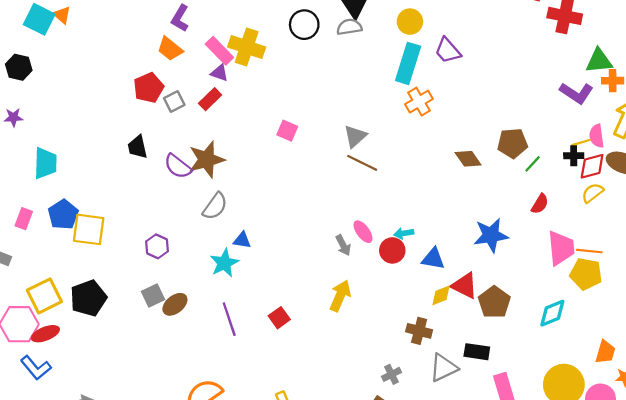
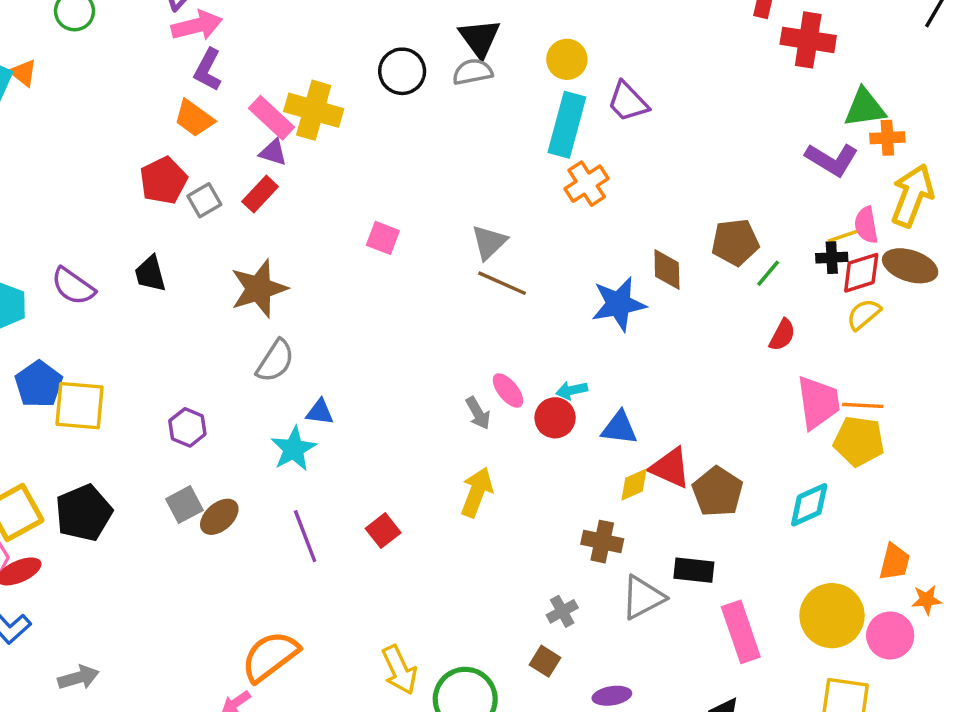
brown diamond: (468, 159) -> (667, 270), turned 36
purple semicircle: (178, 166) -> (73, 286), moved
blue star: (491, 235) -> (619, 304), moved

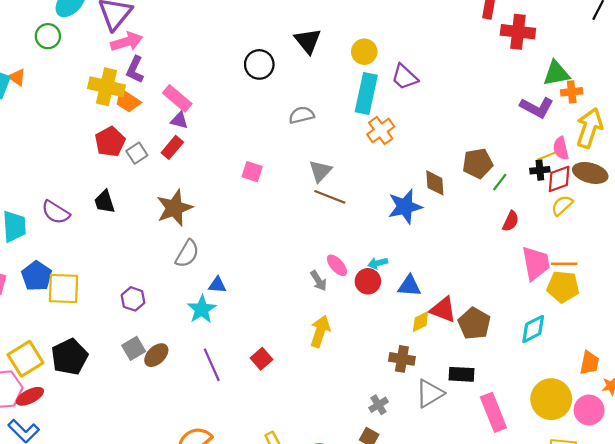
gray semicircle: (473, 72) -> (301, 115), moved
yellow cross: (314, 110) -> (107, 87), moved

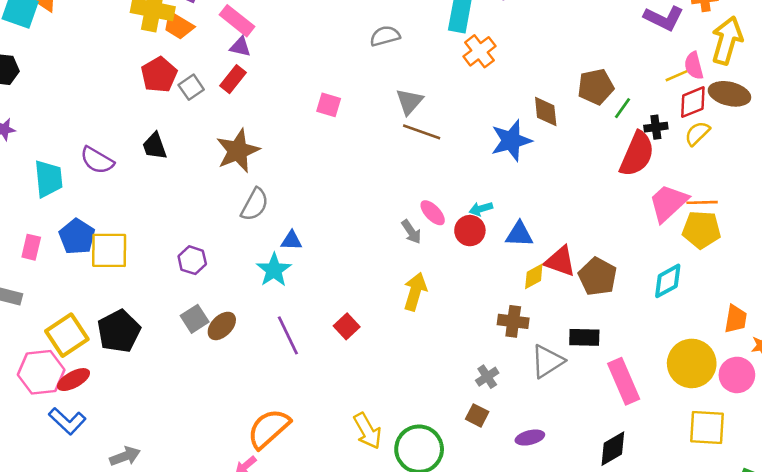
black cross: (540, 170) -> (656, 127), moved
red semicircle: (511, 221) -> (637, 154), size x1.8
pink trapezoid: (536, 263) -> (668, 203), turned -120

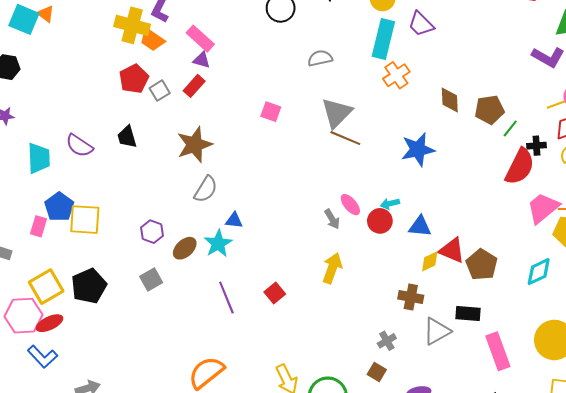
gray triangle: (409, 102) -> (337, 113), size x1.4
brown diamond: (546, 111) -> (450, 100), moved
pink rectangle: (31, 247) -> (38, 226), moved
brown ellipse: (222, 326) -> (185, 248), moved

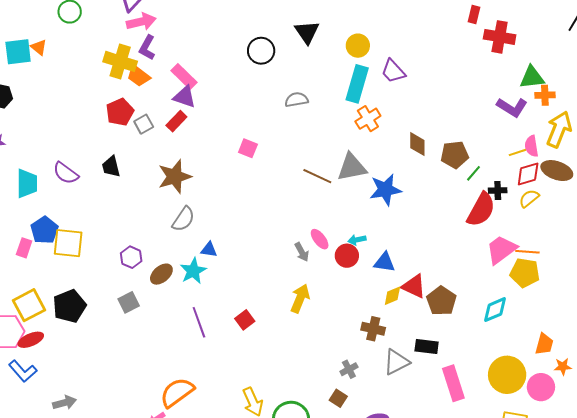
cyan square: (24, 19) -> (18, 52), turned -32
purple triangle: (202, 60) -> (185, 97), size x1.4
gray triangle: (337, 113) -> (352, 167), moved, turned 32

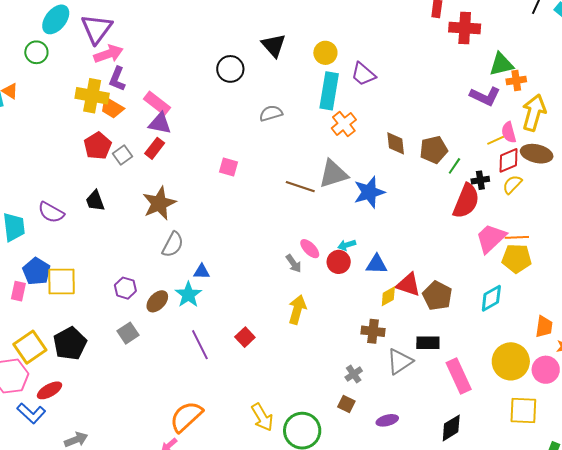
red ellipse: (31, 340) -> (49, 390), moved

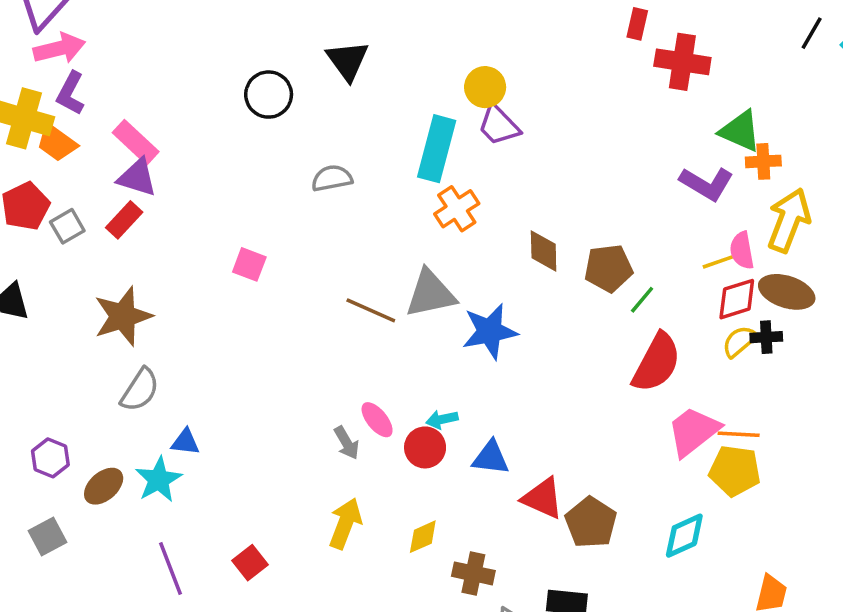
yellow circle: (325, 53) -> (485, 87), moved
green triangle: (501, 64) -> (740, 131), turned 32
black cross: (480, 180) -> (766, 337), moved
yellow diamond: (388, 296) -> (423, 537), moved

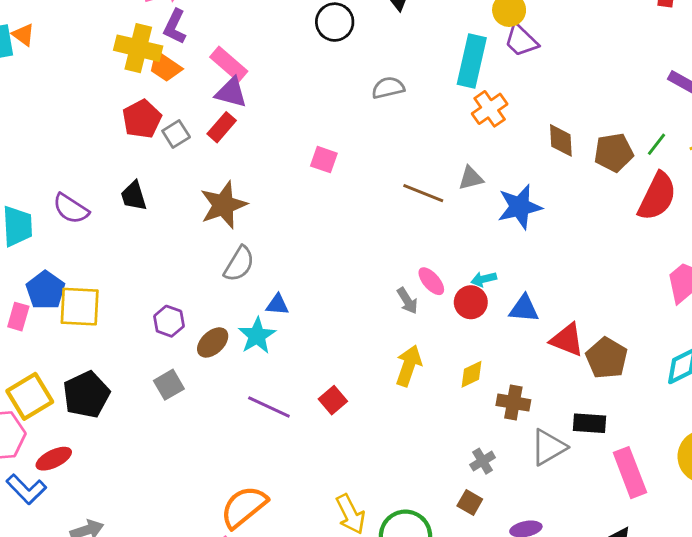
gray triangle: (430, 294) -> (471, 178), size x0.6
green line: (642, 300) -> (657, 144), moved
red semicircle: (657, 363) -> (657, 196), moved
purple line: (170, 568) -> (269, 407), turned -42

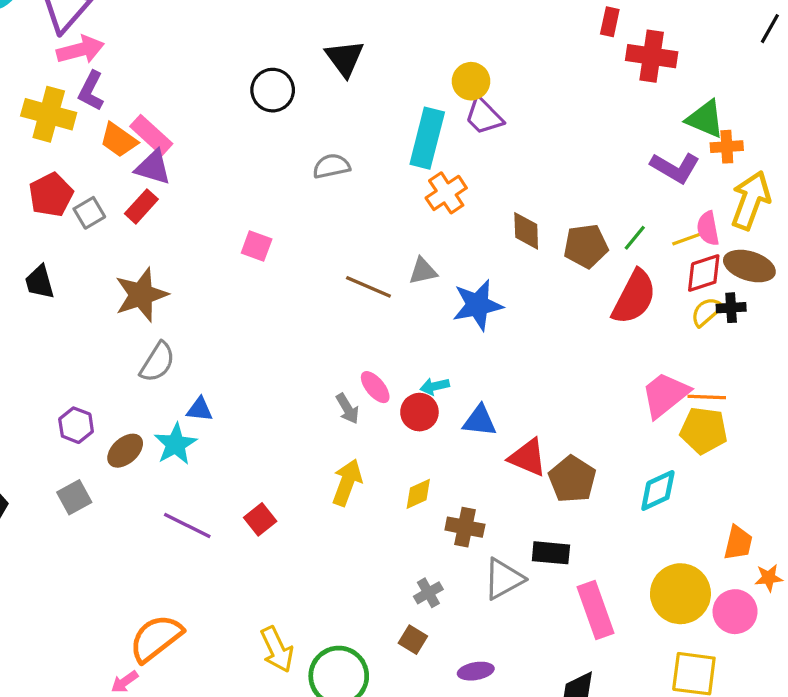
orange trapezoid: (165, 67) -> (119, 140), moved

